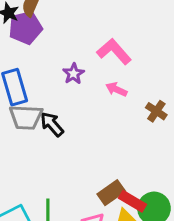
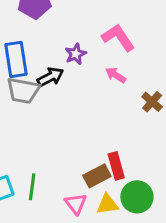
black arrow: (52, 124) -> (50, 77), moved, turned 96
red rectangle: (133, 201) -> (116, 166), moved, turned 36

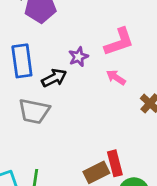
pink L-shape: (118, 37) -> (119, 42), turned 104
gray trapezoid: (23, 91) -> (34, 111), moved

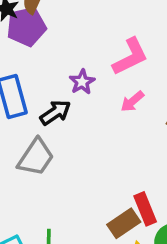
pink arrow: (116, 77) -> (132, 101), turned -66
gray trapezoid: (34, 111) -> (36, 157), turned -60

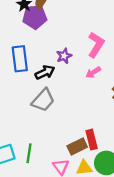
pink L-shape: (130, 57) -> (96, 45), turned -40
gray trapezoid: (36, 157) -> (43, 100), moved

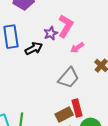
pink L-shape: (96, 45) -> (66, 26), moved
gray trapezoid: (43, 100) -> (69, 78), moved

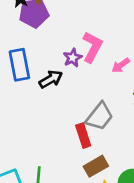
pink arrow: (77, 48) -> (121, 65), moved
red rectangle: (77, 108) -> (83, 136), moved

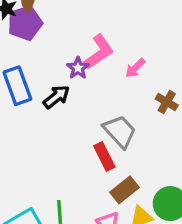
pink L-shape: (92, 47) -> (99, 52), turned 36
gray trapezoid: (99, 116) -> (120, 131), turned -72

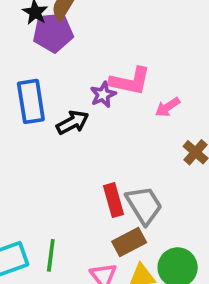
pink L-shape: (99, 52) -> (130, 81), turned 36
gray trapezoid: (120, 131) -> (144, 205), moved

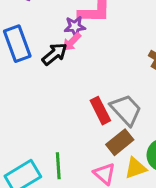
purple star: (103, 95) -> (75, 27), turned 30
pink arrow: (168, 107) -> (72, 42), moved

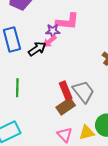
brown rectangle: (120, 142) -> (66, 106), moved
green line: (58, 166) -> (17, 88), moved

